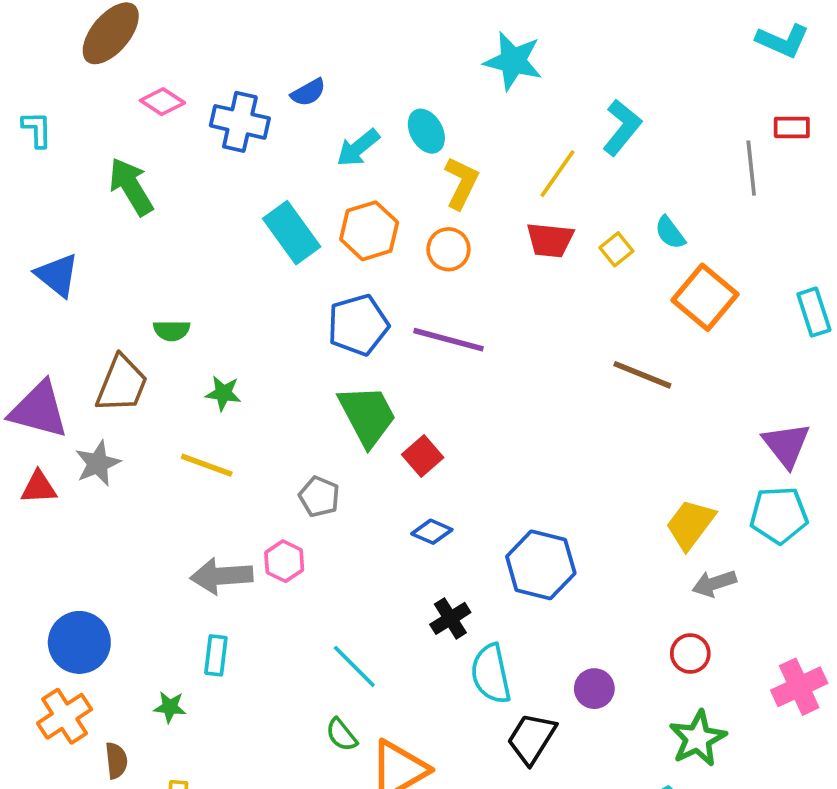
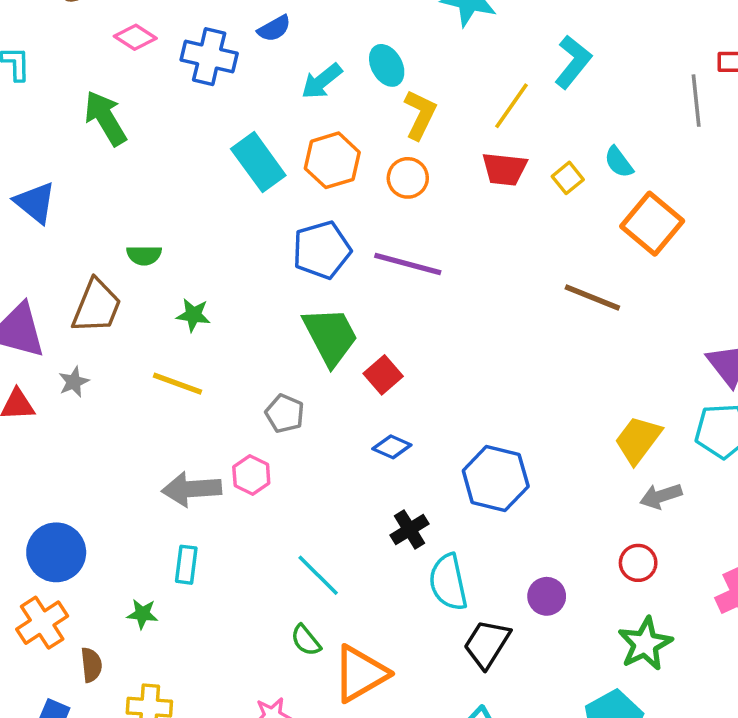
gray star: (98, 463) -> (74, 382), size x0.7

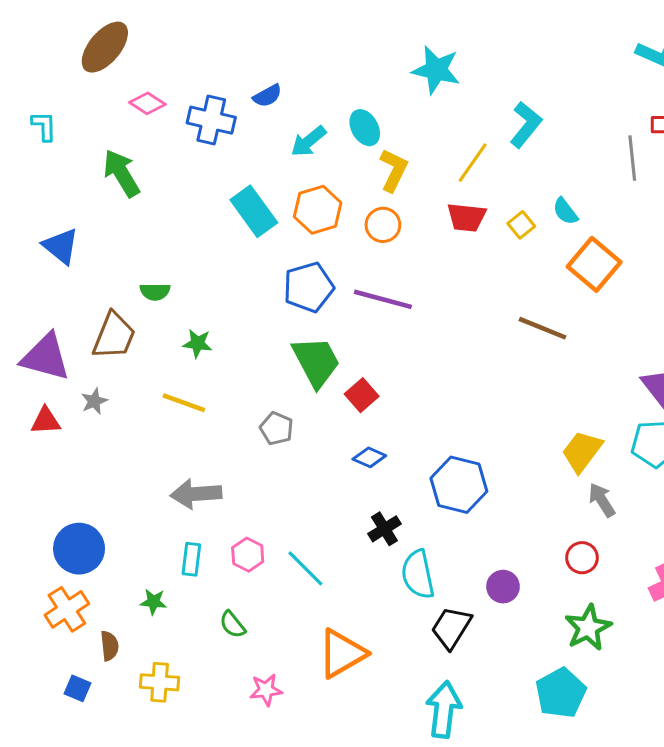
pink hexagon: (251, 475) -> (248, 555), moved
gray arrow: (661, 496) -> (602, 500), turned 76
green semicircle: (306, 640) -> (232, 625), moved

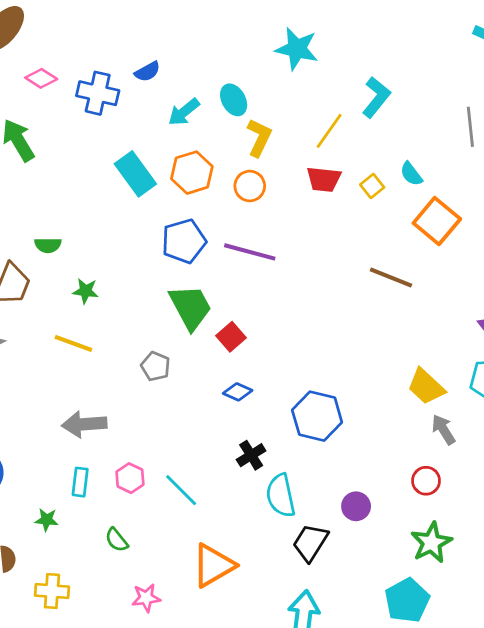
yellow trapezoid: (582, 451) -> (426, 387), turned -84

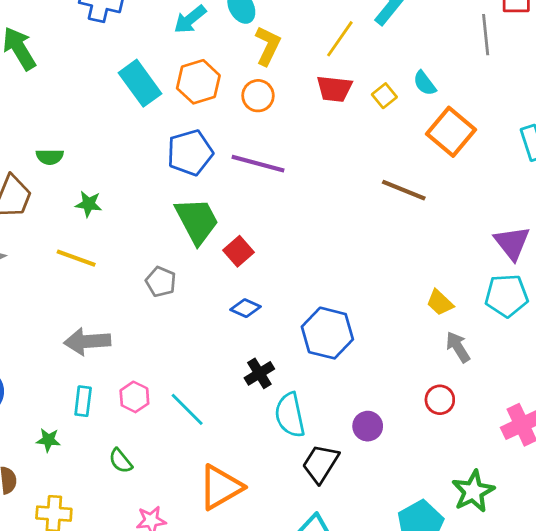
yellow trapezoid: (426, 387) -> (440, 303), size x0.7
green star: (431, 543) -> (473, 491), moved

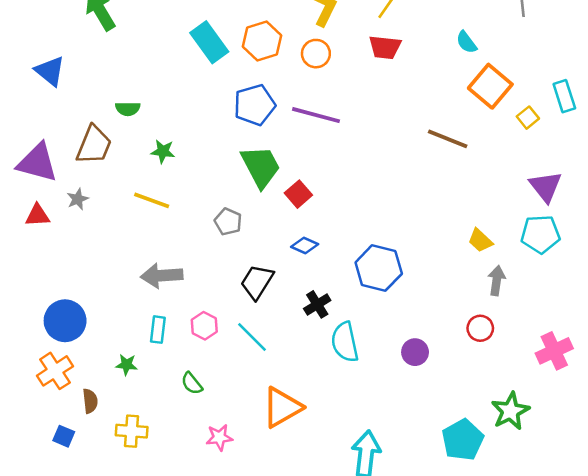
yellow square: (384, 96) -> (528, 118), moved
gray arrow: (458, 347) -> (497, 281), turned 40
black trapezoid: (320, 464) -> (257, 282), moved

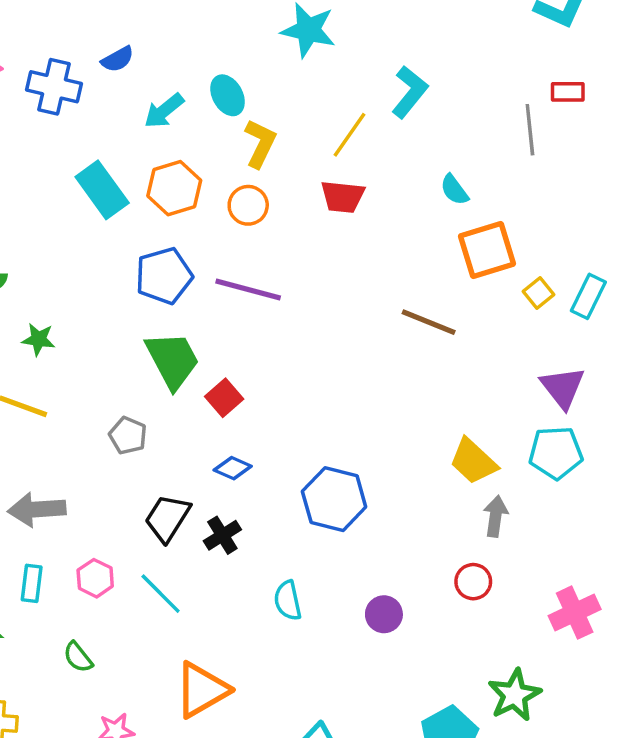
orange square: (490, 86) -> (487, 250), turned 33
cyan rectangle: (564, 96) -> (588, 296), moved, turned 44
yellow trapezoid: (480, 240) -> (473, 461), size x1.4
black cross: (317, 304) -> (222, 535), moved
cyan semicircle: (345, 342) -> (288, 601), size x0.7

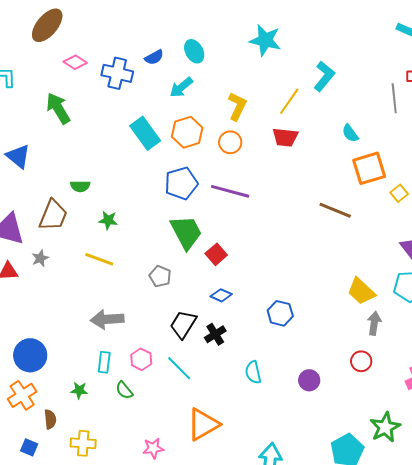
cyan ellipse: (228, 95) -> (194, 51), moved
blue hexagon: (334, 499) -> (280, 313), size x0.7
green semicircle: (78, 657) -> (124, 390), moved

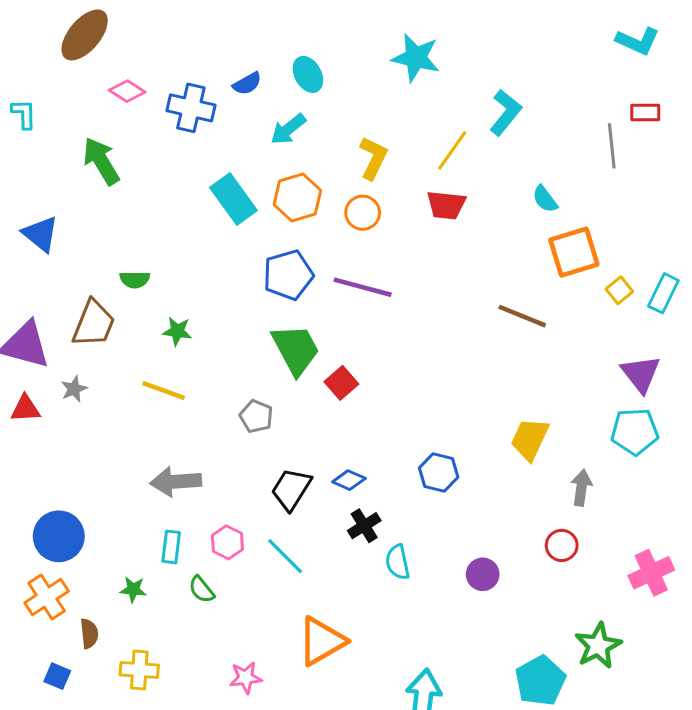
yellow trapezoid: (361, 291) -> (530, 439), moved, turned 72
blue diamond: (221, 295) -> (349, 480), moved
black cross: (215, 334) -> (364, 526), moved

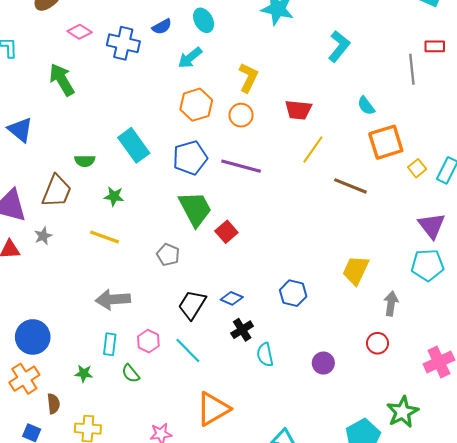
yellow line: (452, 150) -> (313, 149), moved
cyan rectangle: (233, 199) -> (134, 145), moved

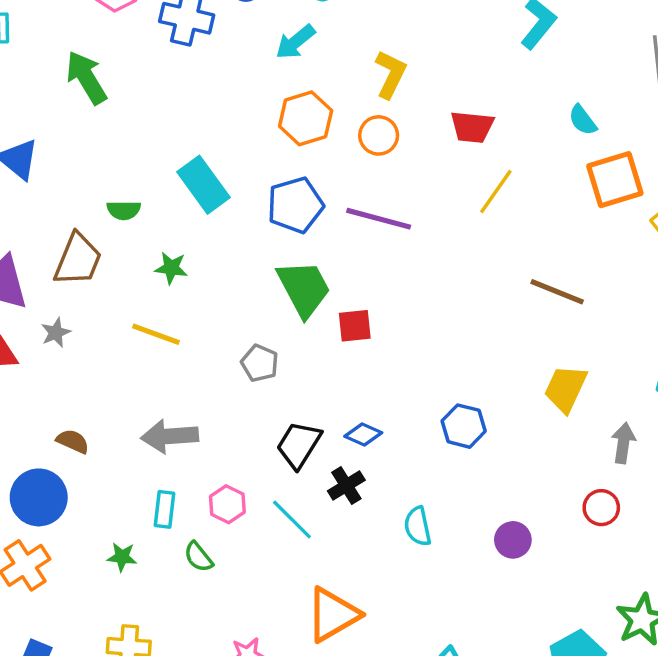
brown line: (350, 186) -> (557, 292), moved
red square: (226, 232) -> (355, 326), turned 35
black cross: (242, 330) -> (346, 486), moved
brown semicircle: (54, 404) -> (73, 441), moved, turned -60

